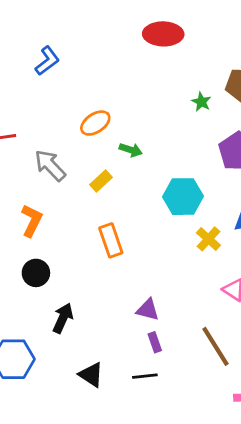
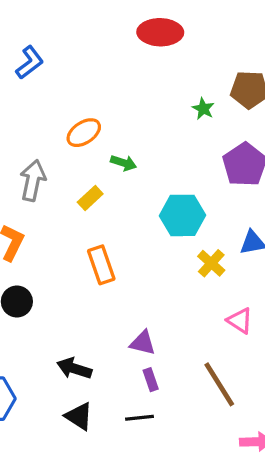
gray arrow: (50, 165) -> (33, 180), turned 56
black arrow: (63, 318) -> (74, 368), moved, turned -96

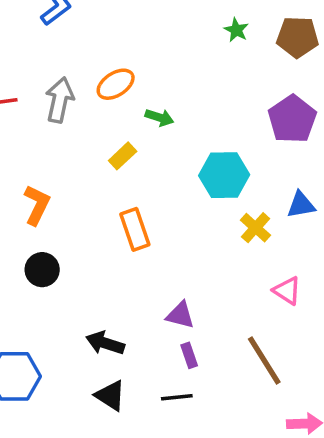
green star: (203, 109) -> (236, 30), moved
gray arrow: (33, 180) -> (60, 100), moved

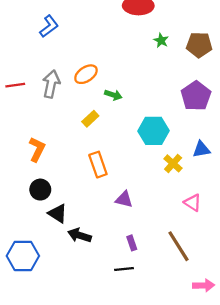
purple triangle: (180, 315) -> (124, 199), moved
black triangle: (110, 396) -> (58, 214), moved

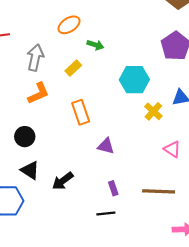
gray arrow: (51, 84) -> (35, 58), moved
orange L-shape: (37, 149) -> (38, 93), moved, turned 40
black triangle: (58, 214) -> (30, 170), moved
black arrow: (79, 235) -> (63, 181), turned -55
brown line: (179, 246) -> (159, 191), turned -56

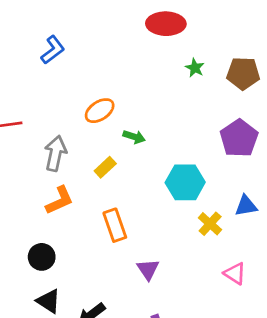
purple triangle: (106, 146) -> (148, 269), turned 42

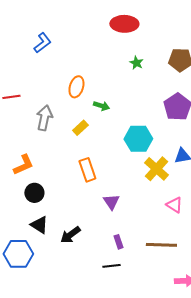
green star: (195, 68) -> (136, 63), moved
orange ellipse: (100, 111) -> (76, 87), turned -40
orange L-shape: (60, 200) -> (23, 165), moved
yellow cross: (210, 224) -> (156, 169), size x1.4

